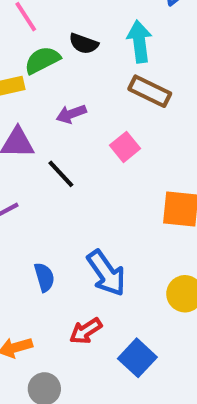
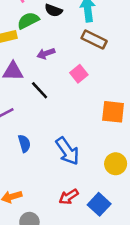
blue semicircle: (44, 277) -> (24, 143), moved
red arrow: (86, 331) -> (69, 197), moved
blue square: (137, 358) -> (99, 204), moved

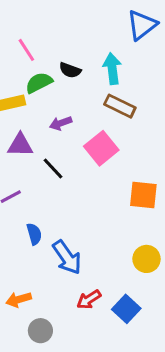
pink square: (79, 74) -> (101, 148), size x1.5
blue arrow: (67, 151) -> (67, 257), moved

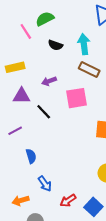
green semicircle: (39, 83) -> (45, 19), moved
pink square: (101, 148) -> (77, 98), turned 30
blue arrow: (67, 257) -> (45, 184), moved, size x0.7

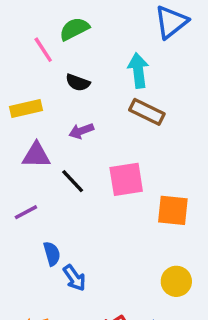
black semicircle: (55, 45) -> (78, 83), moved
pink square: (77, 98) -> (126, 179), moved
blue arrow: (45, 184) -> (74, 278), moved

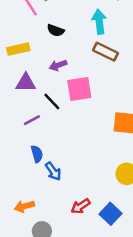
pink square: (126, 179) -> (79, 89), moved
purple line: (26, 212) -> (32, 120), moved

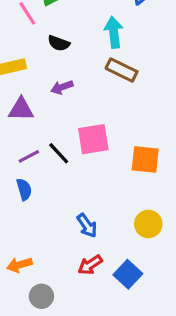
pink square: (79, 89) -> (93, 139), moved
black line: (52, 101) -> (59, 153), moved
blue semicircle: (37, 154) -> (24, 189), moved
blue arrow: (53, 171) -> (87, 226), moved

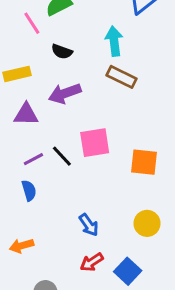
purple arrow: (62, 87) -> (65, 93), size x1.5
orange arrow: (19, 265) -> (22, 246), moved

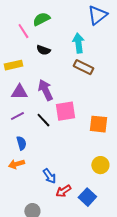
purple arrow: (65, 93) -> (45, 90), moved, turned 85
purple line: (33, 159) -> (17, 116), moved
blue arrow: (89, 225) -> (49, 176), moved
orange arrow: (22, 246) -> (16, 164), moved

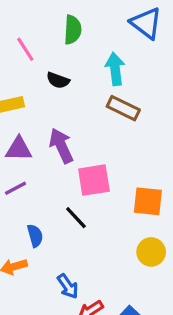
blue triangle: (97, 15) -> (146, 23), turned -45
green semicircle: (41, 19) -> (73, 30), moved, turned 120
black line: (43, 120) -> (76, 218), moved
blue semicircle: (21, 143) -> (35, 236), moved
yellow circle: (100, 165) -> (151, 252), moved

